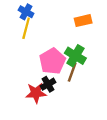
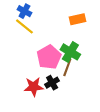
yellow line: (26, 28) -> (24, 26), turned -66
black cross: (48, 84) -> (52, 83), moved

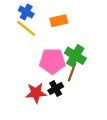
orange rectangle: (78, 19) -> (59, 21), moved
pink pentagon: (49, 57) -> (52, 61), turned 30

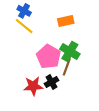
orange rectangle: (59, 21) -> (66, 21), moved
pink pentagon: (52, 61) -> (48, 57), turned 30

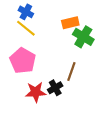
green cross: (70, 52) -> (83, 37), moved
pink pentagon: (48, 57) -> (23, 61), moved

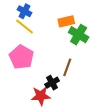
red star: (36, 92) -> (41, 96), moved

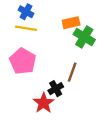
yellow line: (24, 27) -> (26, 28), turned -30
red star: (41, 96) -> (44, 103), turned -30

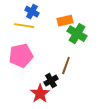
blue cross: (26, 12) -> (32, 12), moved
pink pentagon: (23, 61) -> (21, 56), turned 30

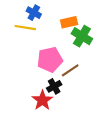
pink pentagon: (21, 56) -> (50, 60), moved
brown line: (66, 66) -> (70, 70), turned 36

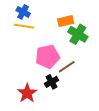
blue cross: (34, 13) -> (23, 12), moved
red star: (42, 100) -> (27, 93), moved

